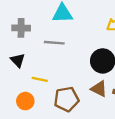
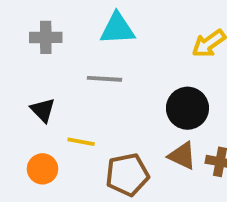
gray cross: (21, 28) -> (46, 37), moved
orange circle: (25, 101) -> (42, 169), moved

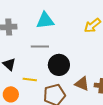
black circle: (187, 108) -> (59, 65), moved

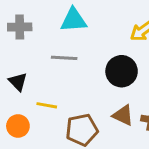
black circle: (59, 65) -> (122, 71), moved

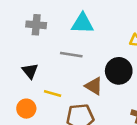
brown triangle: (123, 115) -> (94, 86), moved

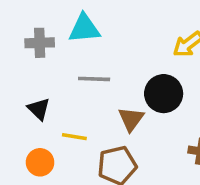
cyan triangle: (82, 23) -> (84, 28), moved
brown triangle: (94, 86) -> (131, 119), turned 42

